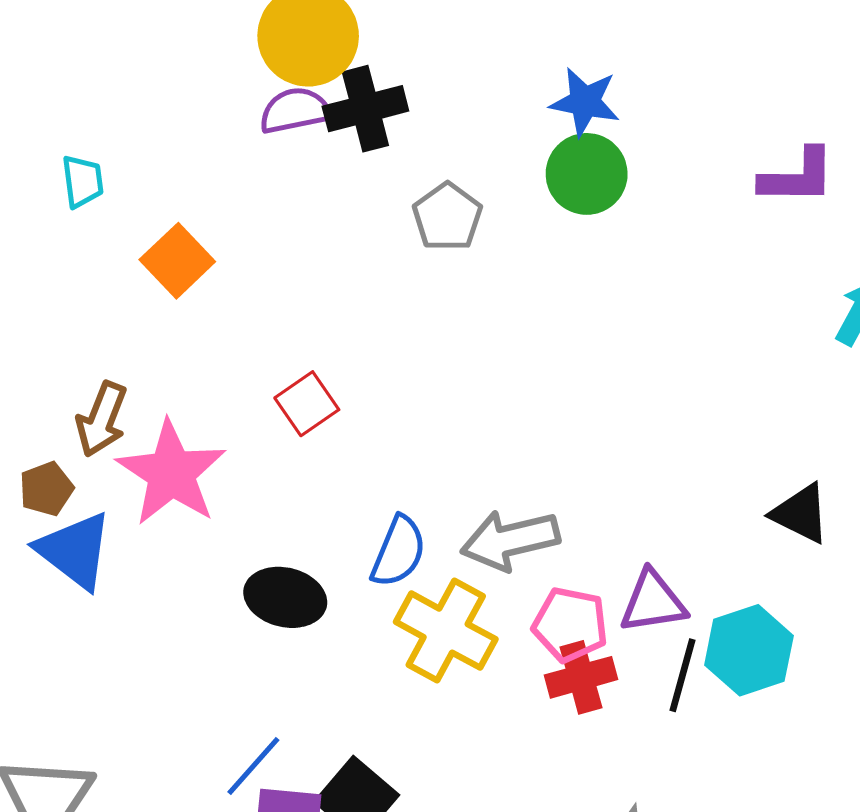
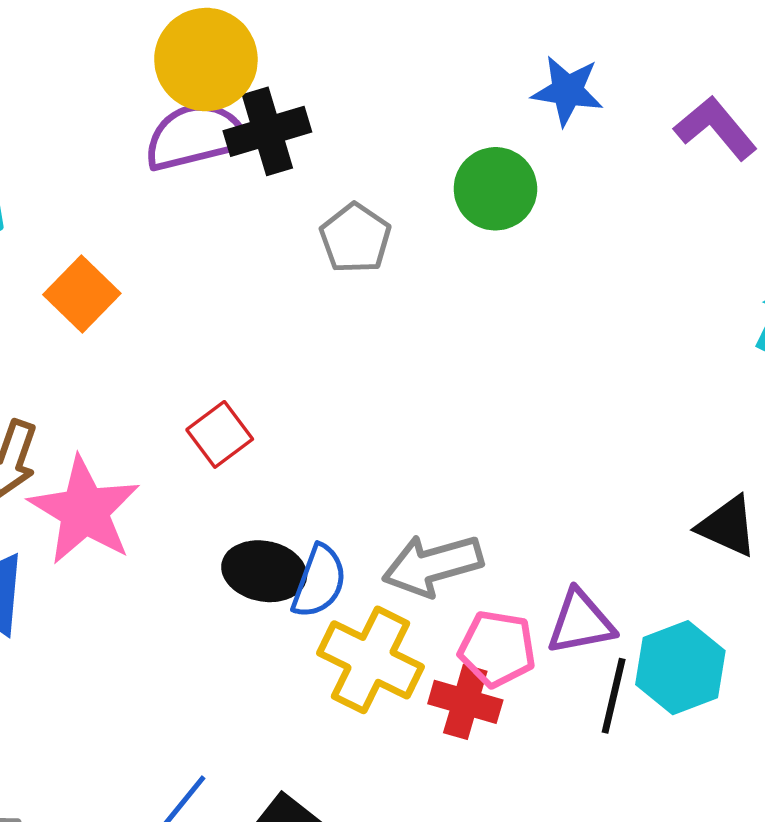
blue star: (585, 102) -> (567, 91), moved
purple semicircle: (295, 111) -> (196, 136), size x1.4
purple L-shape: (797, 177) -> (716, 128), moved, turned -128
black ellipse: (285, 597) -> (264, 571), moved
red cross: (581, 677) -> (465, 702), moved, turned 34

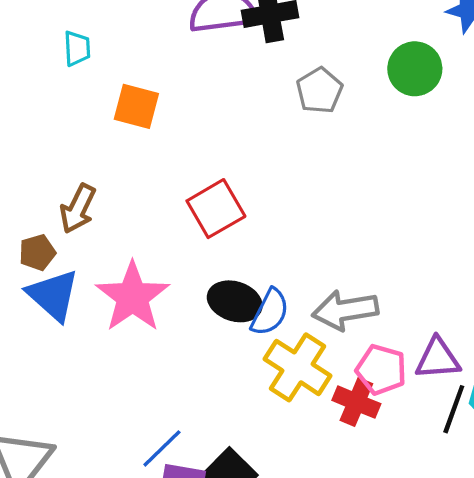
orange square: (82, 294) -> (136, 106), turned -36
red square: (220, 434) -> (216, 209), size x1.4
pink star: (84, 511) -> (132, 297), moved

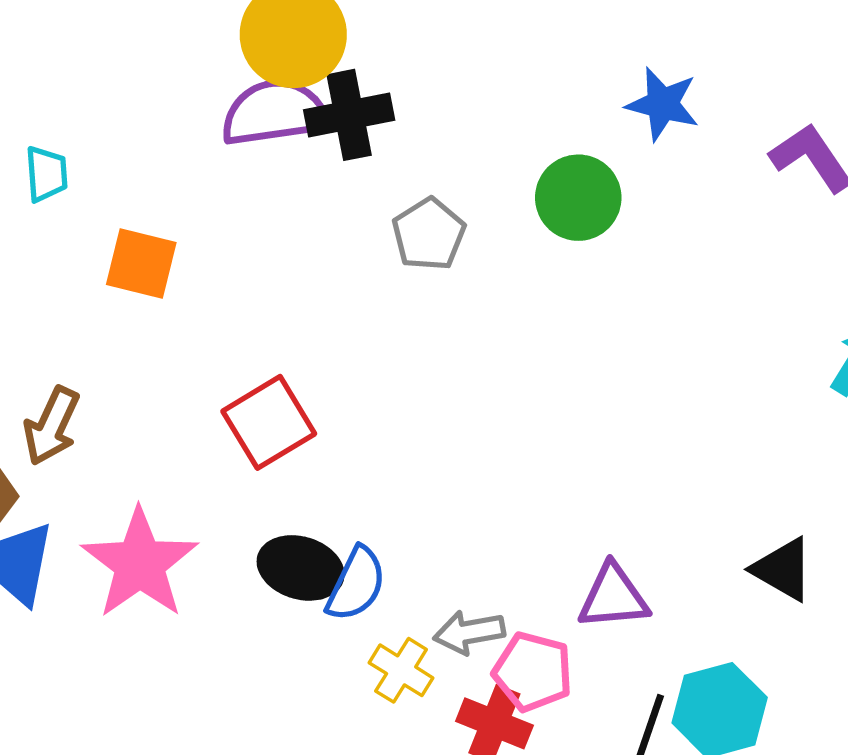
gray arrow: (345, 310) -> (469, 632), moved, size x0.7
purple triangle: (438, 359) -> (613, 597), moved
yellow cross: (298, 367) -> (401, 670), size x0.6

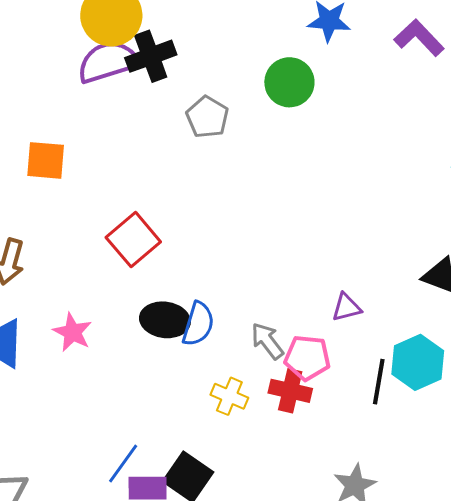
pink star: (140, 563) -> (72, 332), size x0.6
purple triangle: (613, 597) -> (347, 307), size x0.7
gray arrow: (469, 632) -> (267, 341), turned 72
yellow cross: (401, 670) -> (229, 396), moved

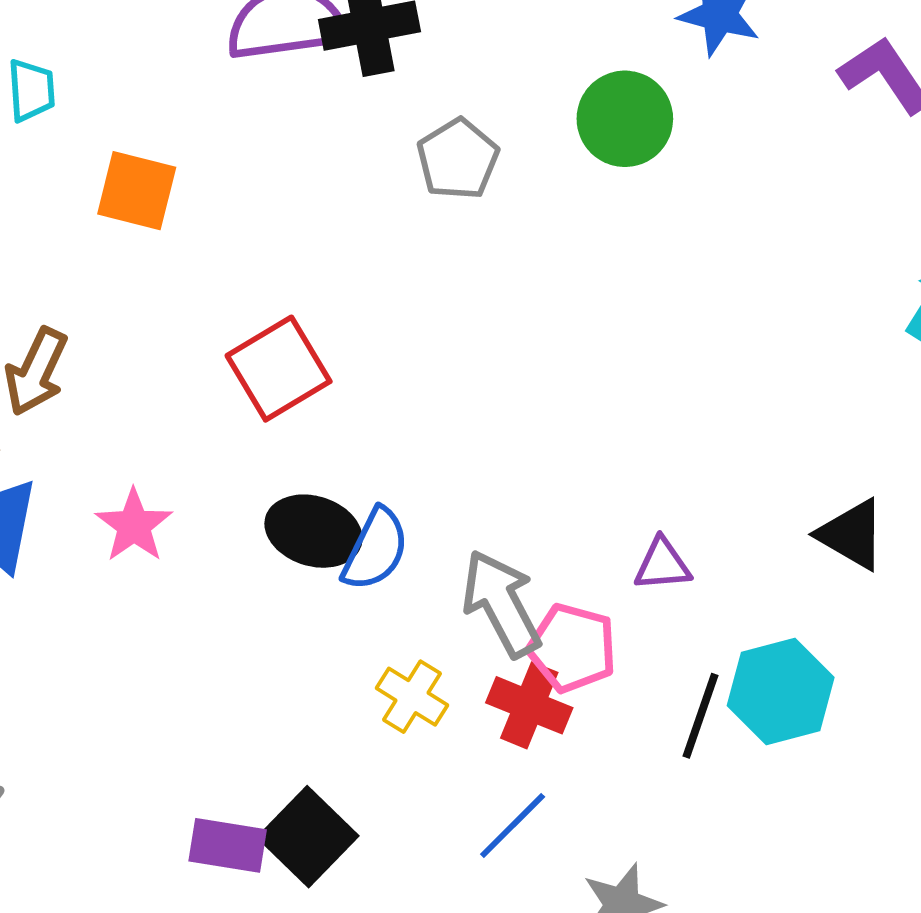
gray arrow: (267, 341) -> (501, 603), size x1.4
blue line: (123, 463) -> (513, 826), moved

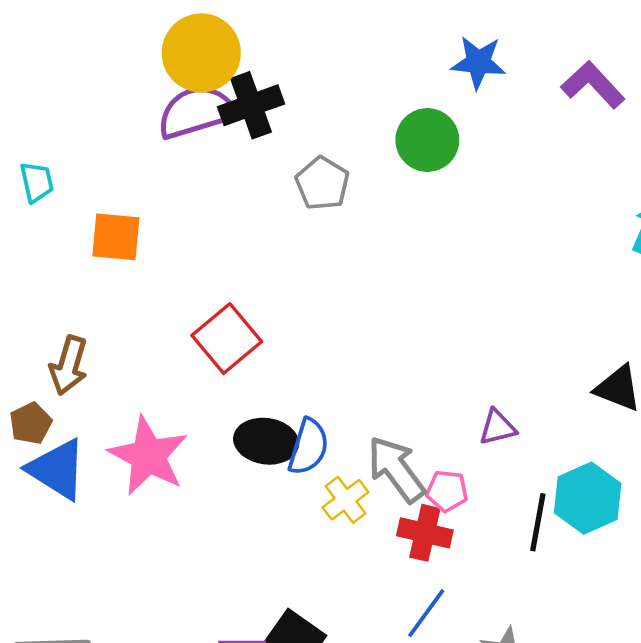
pink star: (134, 525) -> (148, 456), size x1.6
pink pentagon: (572, 648) -> (447, 491), size x0.7
yellow cross: (412, 697) -> (345, 500), moved, turned 30

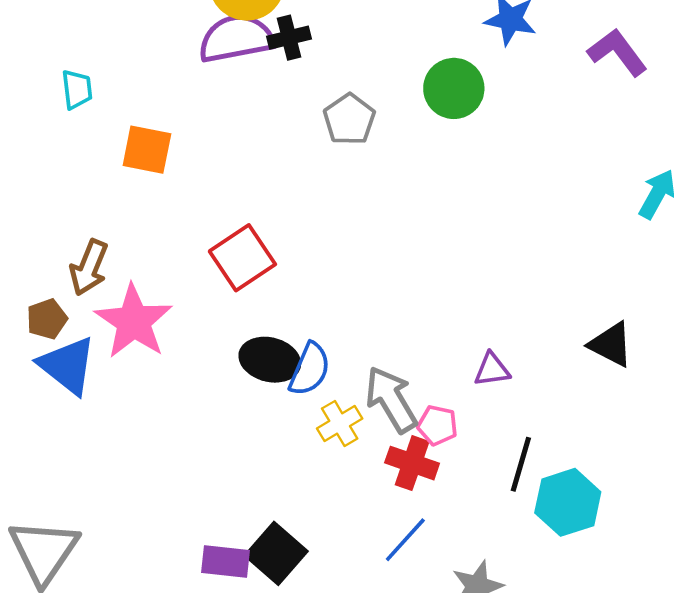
black cross: (251, 105) -> (289, 38), size x0.7
pink star: (148, 456) -> (134, 321), moved
cyan hexagon: (588, 498) -> (568, 502), moved

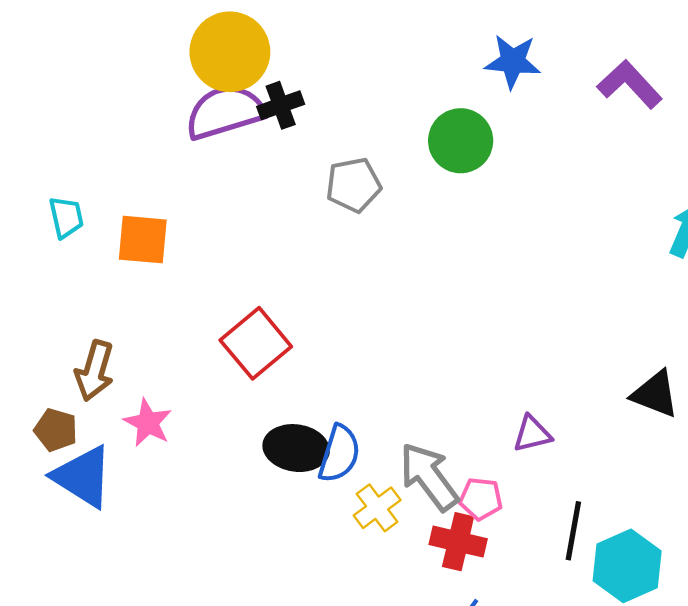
cyan trapezoid: (77, 89) -> (66, 217), moved
gray pentagon: (349, 119) -> (353, 185), turned 30
brown pentagon: (47, 319) -> (56, 430), turned -30
pink star: (134, 321) -> (148, 423), size x0.6

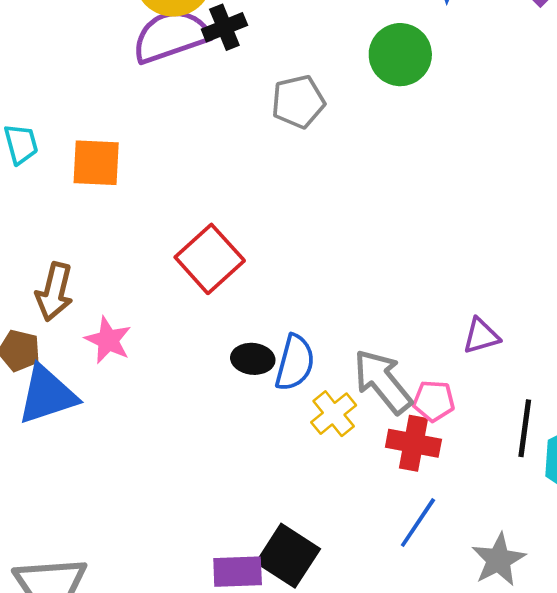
black ellipse: (296, 448) -> (253, 359), size x0.7
blue triangle: (83, 477) -> (47, 395), turned -48

